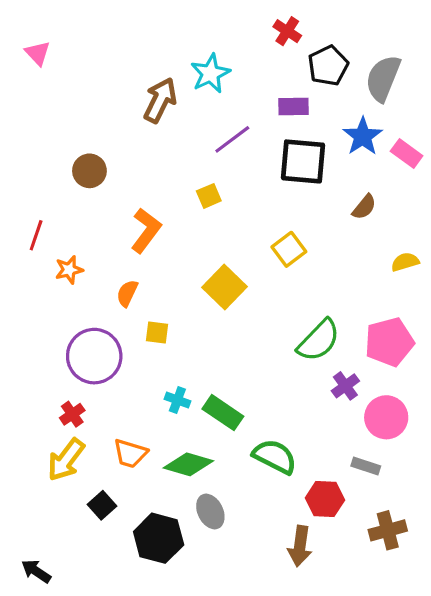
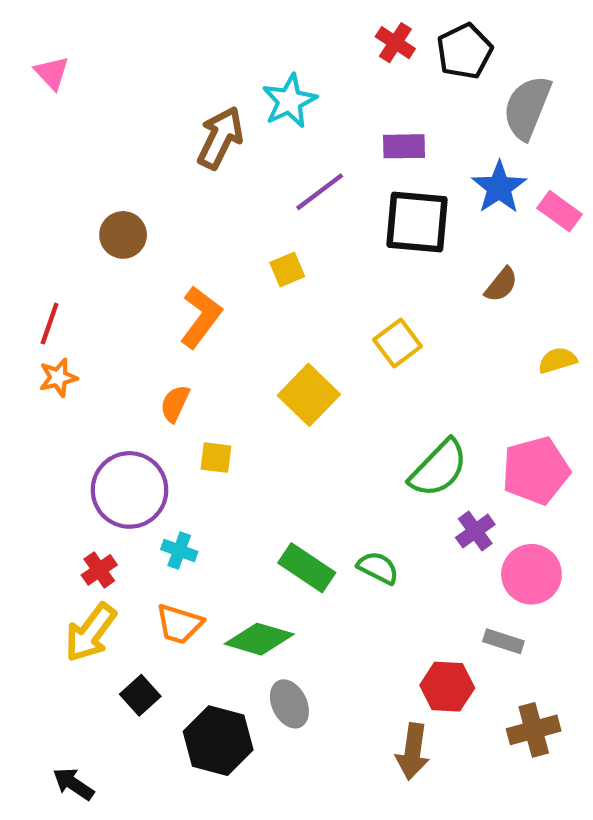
black pentagon: (328, 66) -> (464, 51), moved
orange star: (69, 270) -> (58, 378), moved
cyan cross: (177, 400) -> (179, 550), moved
green semicircle: (275, 457) -> (378, 568), moved, size x0.7
black arrow: (36, 571) -> (73, 784), moved

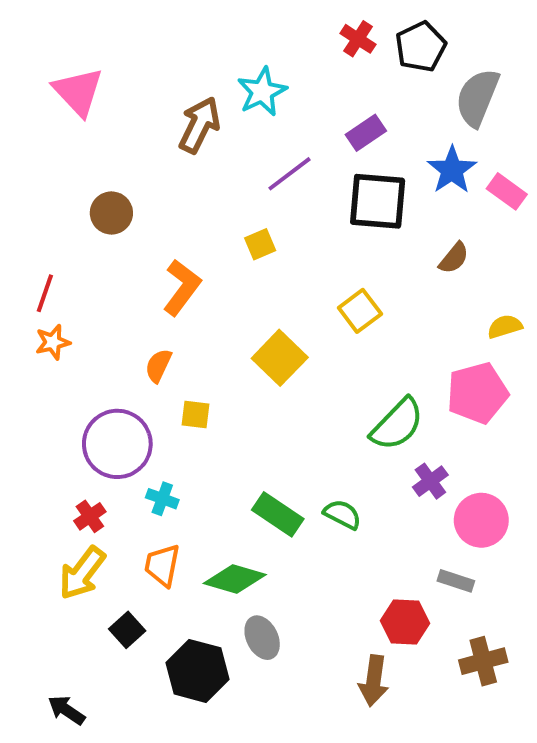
pink triangle: (52, 73) -> (78, 92), moved, size x1.6
purple rectangle: (404, 146) -> (366, 133), turned -33
pink pentagon: (536, 471) -> (477, 393), moved
orange trapezoid: (179, 624) -> (162, 565), turned 84

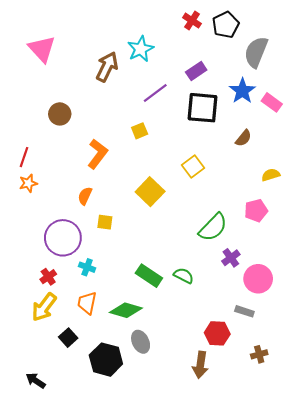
pink pentagon: (477, 393) -> (256, 211), size x0.7
brown cross: (483, 661) -> (259, 354), size x0.7

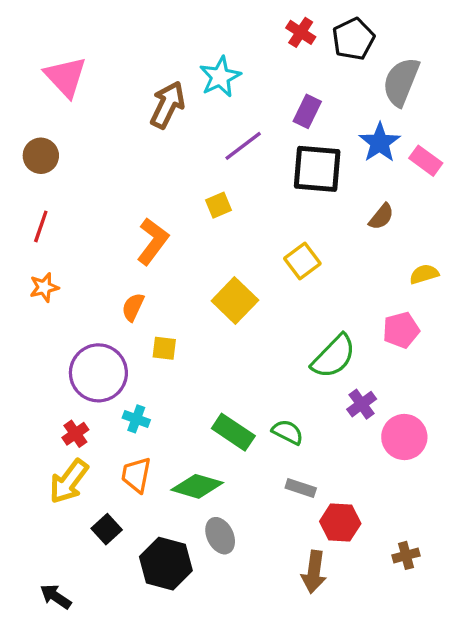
purple rectangle: (196, 71) -> (307, 111), turned -30
brown circle: (60, 114) -> (41, 156), moved
red line: (24, 157) -> (41, 226), moved
gray rectangle: (244, 311) -> (301, 488), moved

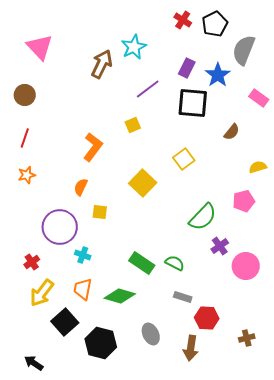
blue star: (380, 143) -> (218, 75), moved
red cross: (75, 434) -> (32, 262), moved
black square: (107, 529) -> (65, 322), size x1.5
gray ellipse: (220, 536) -> (151, 334), moved

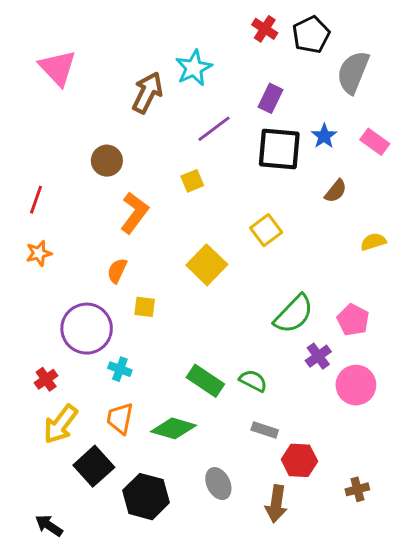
blue star: (218, 75) -> (324, 136), moved, size x0.7
brown circle: (25, 95) -> (107, 161), moved
pink pentagon: (244, 201) -> (353, 320), moved, turned -30

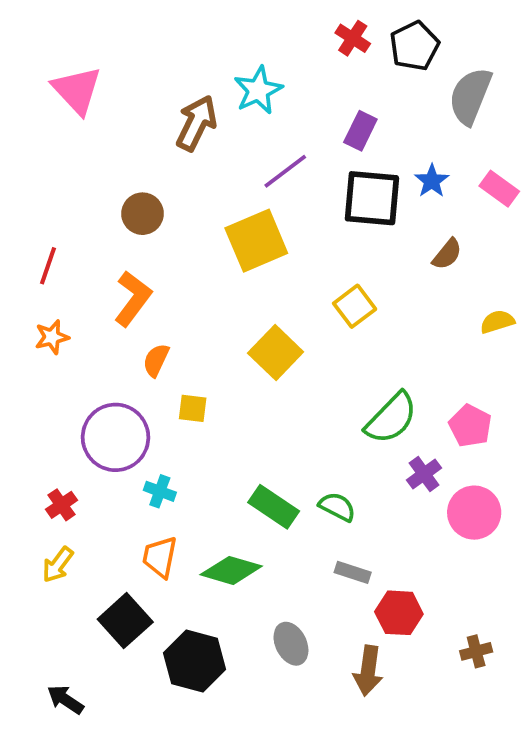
yellow square: (192, 181) -> (256, 241), size x2.0
orange L-shape: (134, 213) -> (133, 299), moved
yellow arrow: (61, 424) -> (58, 565), moved, size x0.7

